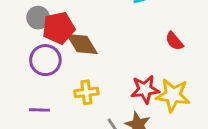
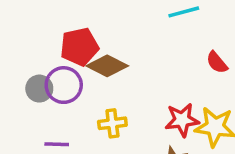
gray circle: (38, 18) -> (39, 89), moved
brown diamond: (82, 44) -> (107, 66), turned -32

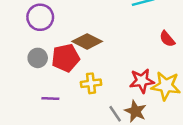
red pentagon: (79, 47) -> (66, 58), moved
purple circle: (64, 85) -> (40, 17), moved

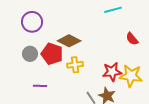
red pentagon: (66, 58) -> (52, 54), turned 30
yellow cross: (91, 83) -> (75, 65), moved

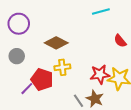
red pentagon: (52, 54) -> (42, 79), moved
purple line: (40, 86) -> (27, 89), turned -48

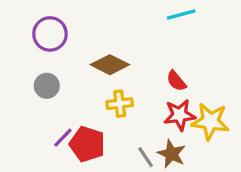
red semicircle: (120, 41) -> (176, 81), moved
red pentagon: (42, 79) -> (87, 144), moved

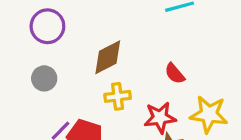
brown diamond: (110, 65) -> (108, 57), turned -54
red star: (180, 115) -> (160, 118), moved

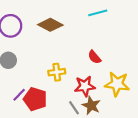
brown diamond: (108, 57) -> (50, 25), moved, turned 55

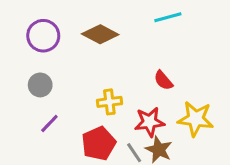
purple line: (19, 95) -> (49, 123), moved
red pentagon: (35, 99) -> (99, 143), moved, turned 30

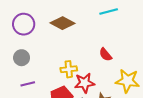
red star: (149, 122) -> (84, 83), moved
purple line: (49, 123) -> (28, 84), turned 32

